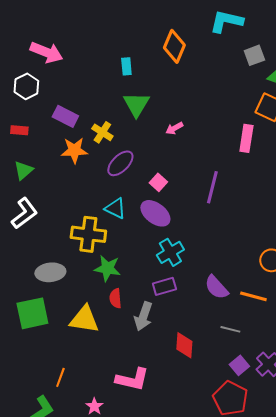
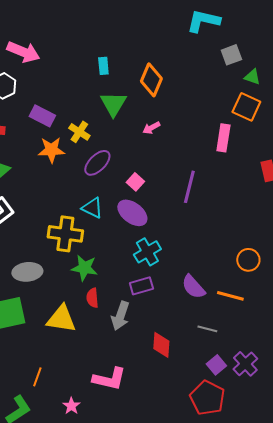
orange diamond: (174, 46) -> (151, 80), moved

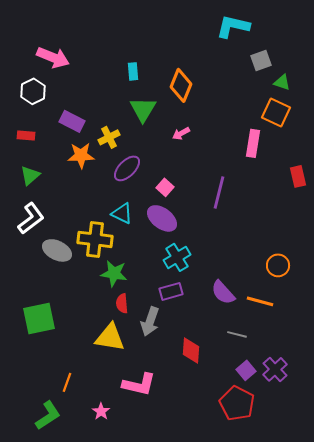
yellow cross: (79, 132) -> (109, 137), turned 30
gray ellipse: (27, 272) -> (57, 250), moved, turned 32
yellow triangle: (61, 319) -> (110, 337), moved

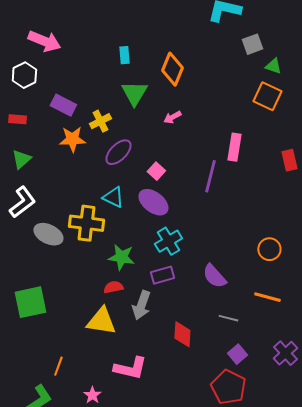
pink rectangle: (253, 143) -> (234, 147), moved
green star: (114, 273) -> (121, 257), moved
orange line: (260, 301) -> (267, 297), moved
red semicircle: (122, 303) -> (113, 287), turned 84
purple cross: (275, 369) -> (285, 353), moved

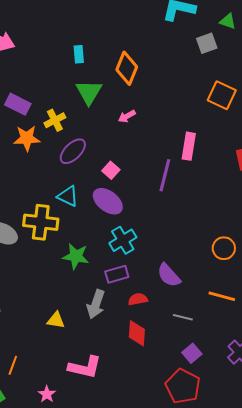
green triangle: (273, 66) -> (228, 21), moved
red semicircle: (113, 287) -> (138, 299), moved
yellow triangle: (101, 321) -> (56, 320), size x0.6

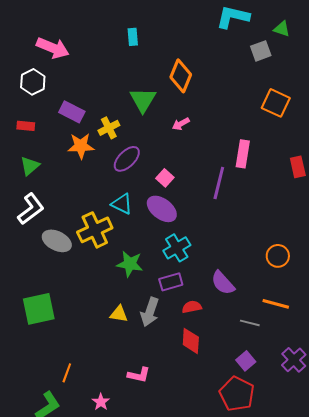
cyan rectangle: (79, 54) -> (133, 37), moved
yellow cross: (41, 222) -> (95, 230), turned -32
gray line: (183, 317) -> (250, 323), moved
yellow triangle: (56, 320) -> (119, 314), moved
pink L-shape: (85, 367) -> (139, 375), size x0.7

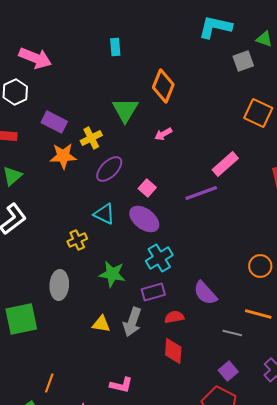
pink rectangle: (243, 154) -> (225, 164), turned 40
purple line: (219, 183) -> (201, 193), turned 56
yellow cross: (95, 230) -> (77, 240), size x0.6
gray ellipse: (57, 241) -> (59, 285), moved, turned 68

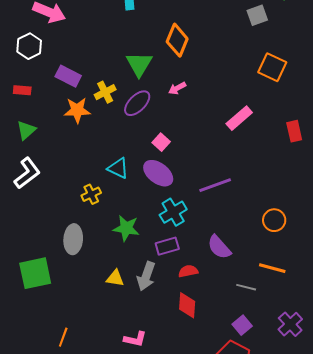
purple ellipse: (109, 169) -> (137, 103), moved
purple line: (201, 193) -> (215, 185), moved

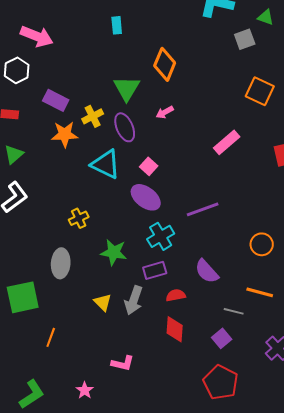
purple ellipse: (137, 103) -> (125, 127), turned -68
cyan triangle: (118, 168) -> (106, 164), moved, size x1.4
yellow triangle: (115, 278) -> (103, 302), turned 36
purple square: (242, 325) -> (222, 338), moved
orange line: (63, 337) -> (51, 337), moved

